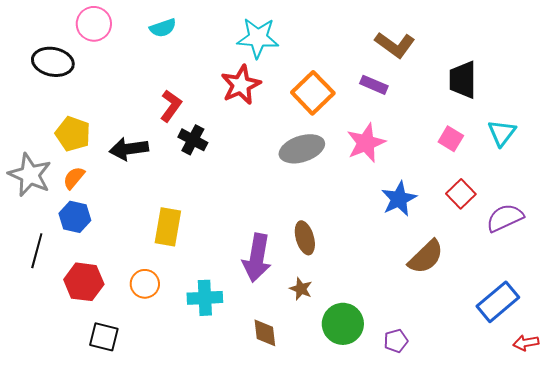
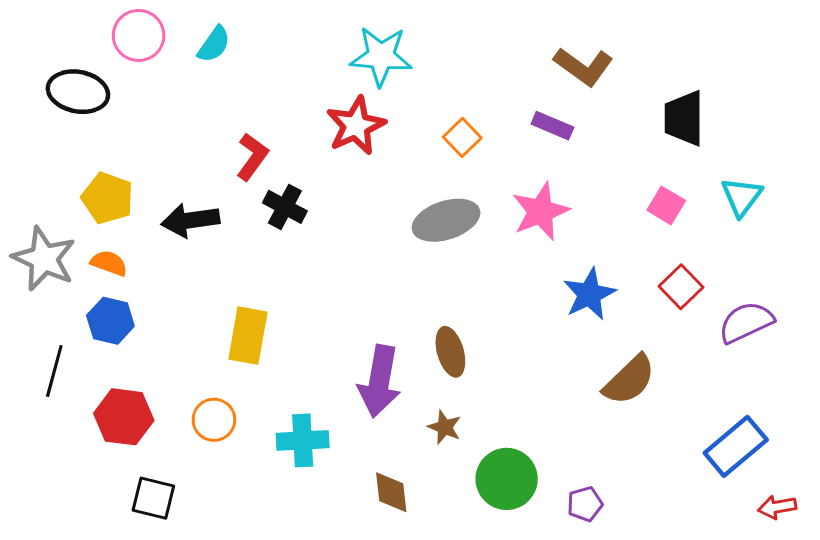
cyan semicircle: (163, 28) -> (214, 44), moved, turned -36
orange square: (313, 93) -> (462, 137), size x0.6
orange semicircle: (74, 178) -> (109, 263), turned 70

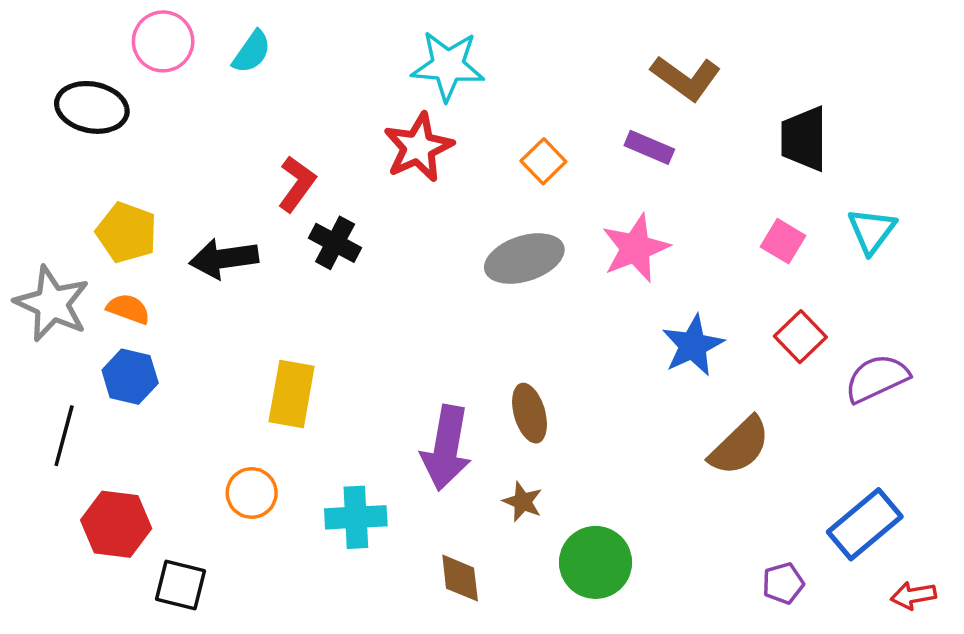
red hexagon: (124, 417) -> (116, 524), moved
purple pentagon: (585, 504) -> (783, 583), moved

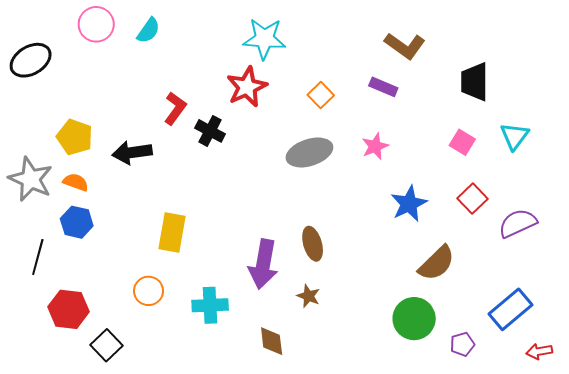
black ellipse: (92, 107) -> (31, 60), moved, turned -42
black cross: (335, 243) -> (210, 131), moved
pink star: (635, 248) -> (375, 146), size x0.7
green circle: (596, 562) -> (414, 319), moved
black square: (180, 585) -> (106, 345), turned 32

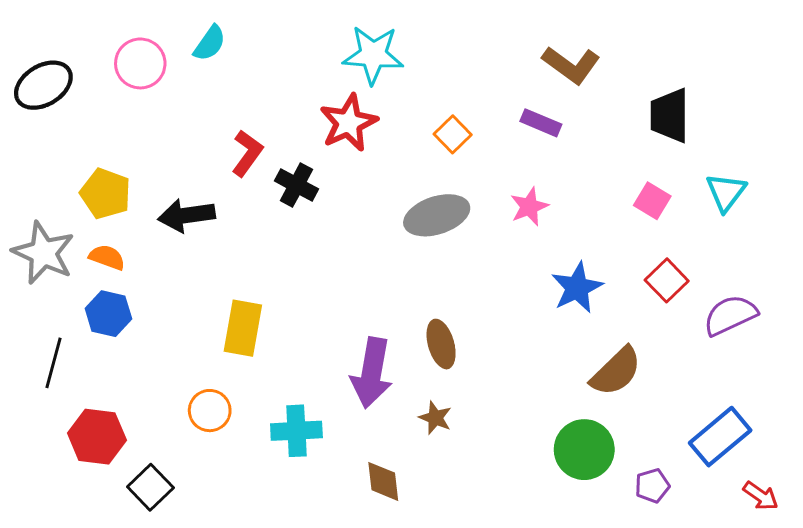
pink circle: (96, 24) -> (140, 63), moved
red arrow: (539, 351) -> (761, 496), turned -135

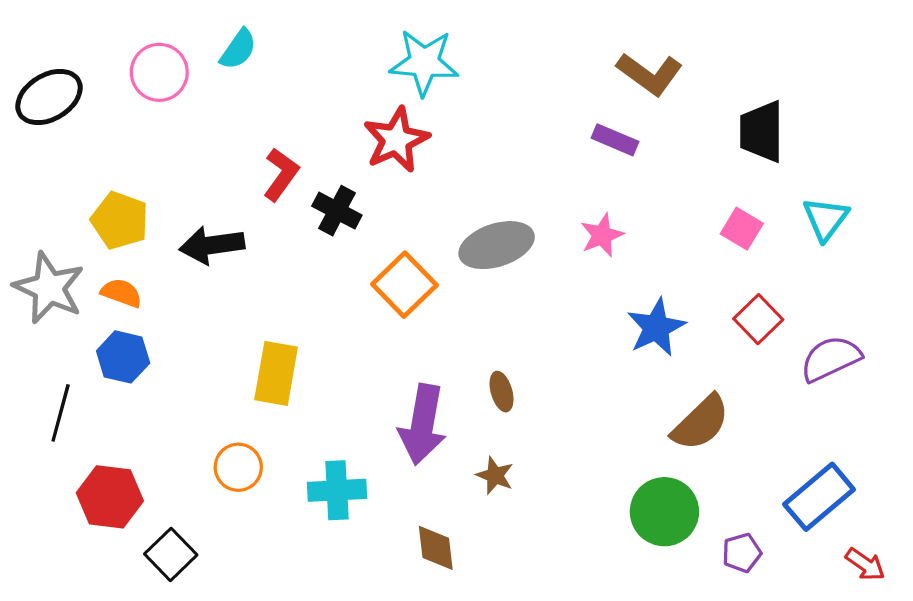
orange square: (453, 134) -> (404, 285), moved, size x1.5
brown ellipse: (441, 344) -> (502, 392), size x0.7

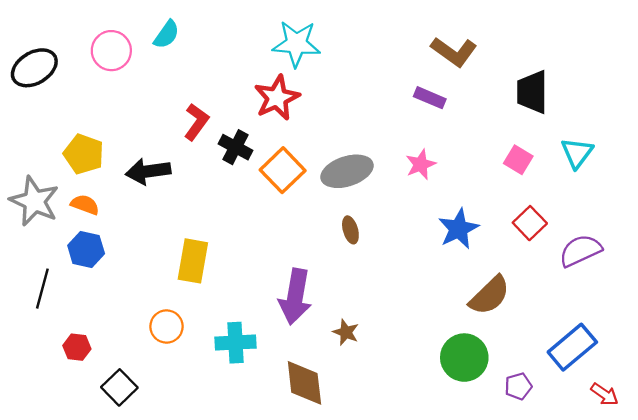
orange square: (404, 285) -> (283, 170), moved
brown ellipse: (502, 392) -> (350, 230), moved
red hexagon: (110, 497) -> (77, 347), size x0.6
brown diamond: (436, 548) -> (304, 383), size x1.4

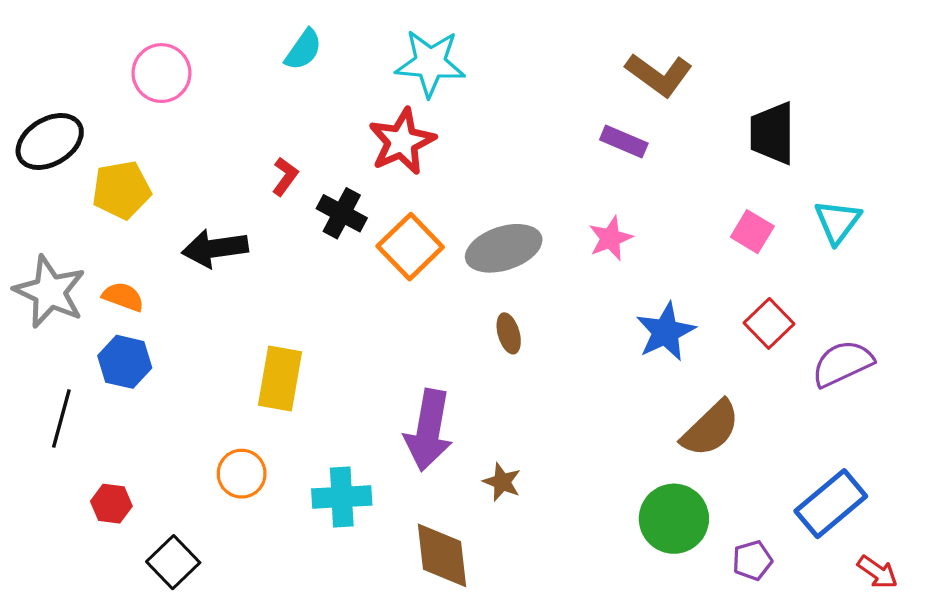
cyan semicircle: (167, 34) -> (303, 50), moved
black ellipse: (34, 68) -> (50, 141), moved
red L-shape: (196, 122) -> (285, 177), size x0.7
yellow pentagon: (84, 154) -> (121, 190), moved, turned -30

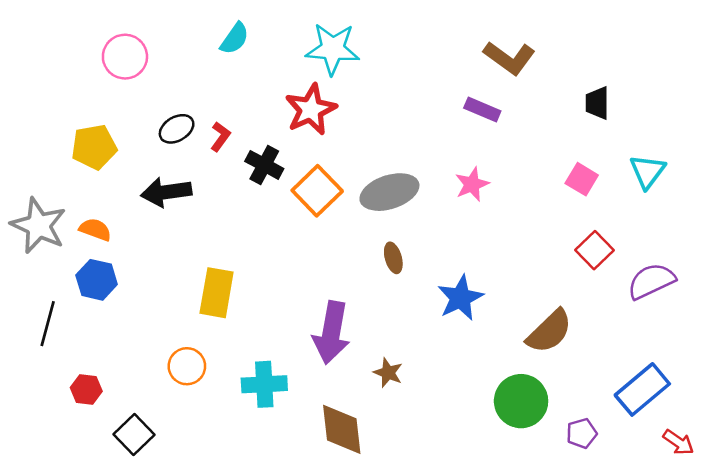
black trapezoid: (772, 133) -> (597, 103), size x0.7
black ellipse: (50, 141) -> (177, 129), moved, size x0.7
blue star: (666, 332) -> (460, 298), moved

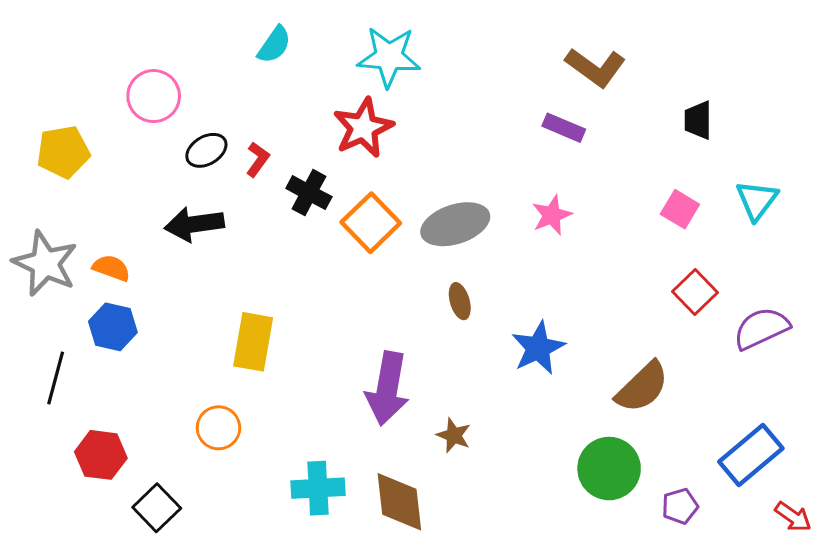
pink circle: (125, 57) -> (154, 96), moved
yellow pentagon: (94, 147) -> (63, 152), moved
cyan cross: (264, 384) -> (318, 488), moved
red hexagon: (86, 389) -> (101, 455), size x1.4

